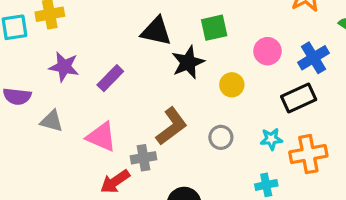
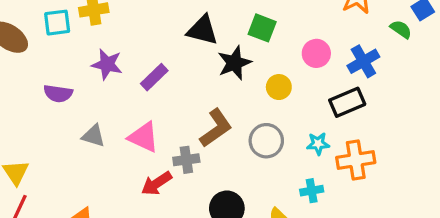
green square: (214, 28) -> (262, 28), turned 32
gray triangle: (52, 121) -> (94, 136), moved
gray circle: (221, 137) -> (266, 141), size x1.4

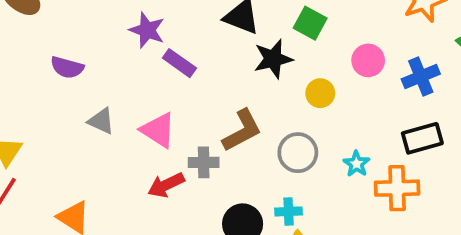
purple star: (107, 64) -> (147, 30), moved
purple rectangle: (154, 77) -> (179, 63), turned 72
black rectangle: (347, 102) -> (422, 138), moved
cyan star: (318, 144) -> (356, 164), turned 30
cyan cross: (312, 191) -> (289, 211), moved

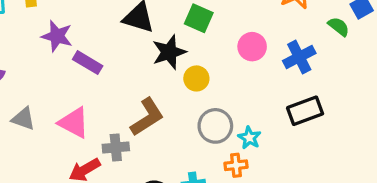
yellow circle: (320, 93) -> (196, 78), moved
gray circle: (298, 153) -> (215, 126), moved
orange cross: (397, 188) -> (236, 165), moved, size x0.6

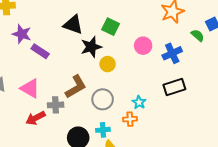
gray circle: (215, 126) -> (103, 99), moved

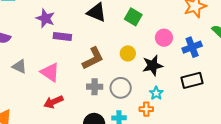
black star: (91, 47) -> (153, 66), moved
purple rectangle: (40, 51) -> (62, 36), turned -30
brown L-shape: (76, 87) -> (93, 58), moved
gray cross: (56, 105) -> (95, 87), moved

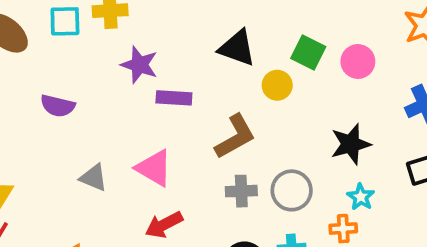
pink circle: (164, 38) -> (358, 61), moved
yellow circle: (128, 53) -> (277, 85), moved
gray triangle: (19, 67) -> (93, 178), moved

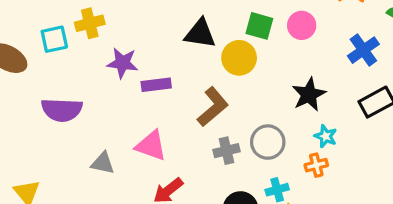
yellow circle: (277, 85) -> (239, 58), size x1.4
purple semicircle: (58, 106) -> (62, 110), size x1.4

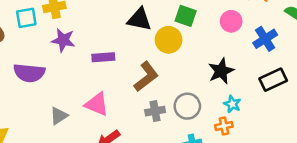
pink circle: (302, 25) -> (231, 21), moved
purple star: (122, 63) -> (63, 40), moved
gray triangle: (103, 163) -> (59, 116), turned -48

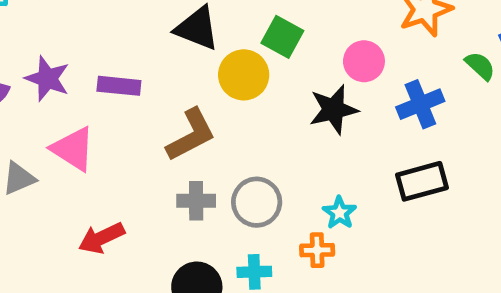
purple star: (63, 40) -> (47, 79), moved
black star: (221, 71) -> (333, 110), moved
pink triangle: (97, 104) -> (73, 149), moved

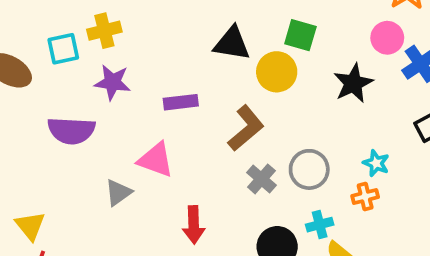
pink circle: (364, 61) -> (387, 38), moved
purple star: (47, 79) -> (112, 82), moved
gray cross: (196, 201) -> (261, 179), turned -36
red arrow: (101, 238) -> (194, 225), turned -54

